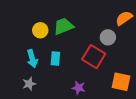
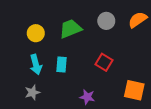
yellow circle: (40, 30) -> (36, 33), moved
gray circle: (108, 37) -> (106, 21), moved
red square: (94, 57) -> (104, 62), size x0.7

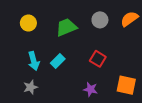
yellow circle: (36, 33) -> (28, 23), moved
cyan rectangle: (62, 65) -> (58, 61), turned 40
purple star: (87, 97) -> (90, 89), moved

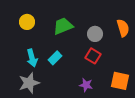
orange semicircle: (129, 19) -> (123, 28), moved, turned 108
gray circle: (100, 20) -> (95, 34), moved
gray star: (30, 87) -> (29, 83), size x1.5

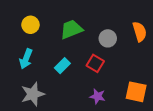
red square: (93, 56) -> (95, 63), moved
cyan arrow: (32, 58) -> (26, 59), moved, turned 36

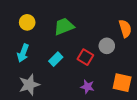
gray circle: (108, 38) -> (107, 46), moved

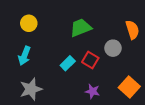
green trapezoid: (64, 26) -> (81, 28), moved
cyan rectangle: (56, 59) -> (68, 63), moved
orange square: (122, 83) -> (129, 87), turned 30

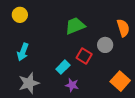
yellow circle: (29, 23) -> (20, 15), moved
cyan rectangle: (68, 63) -> (63, 67), moved
purple star: (92, 91) -> (72, 85), moved

